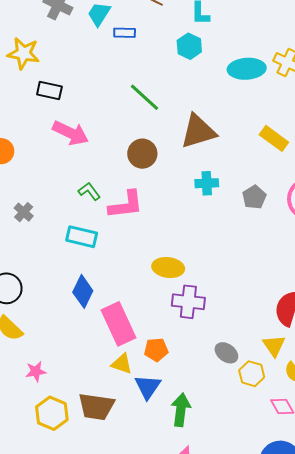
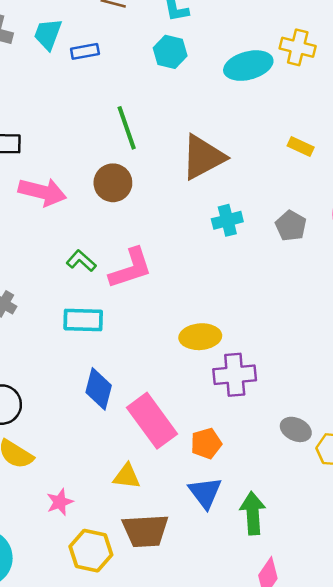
green line: (144, 97) -> (127, 128), turned 40
yellow rectangle: (274, 138) -> (301, 147), size x0.7
brown circle: (142, 154) -> (113, 183), moved
yellow triangle: (122, 364) -> (127, 476), moved

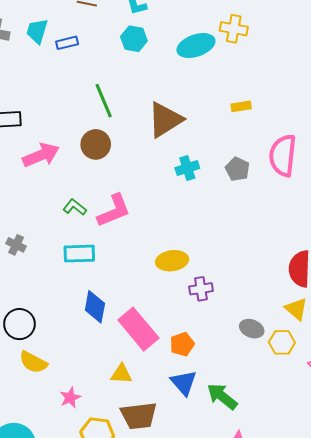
yellow rectangle: (301, 147) -> (241, 106), turned -30
pink arrow: (42, 192) -> (41, 155), turned -33
purple cross: (235, 375) -> (201, 289), size x0.7
green arrow: (253, 513) -> (222, 396), turned -44

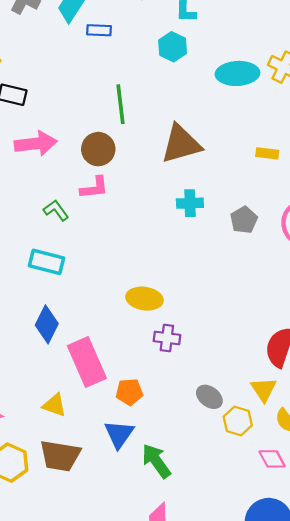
pink L-shape: (114, 211) -> (94, 188), moved, size x0.7

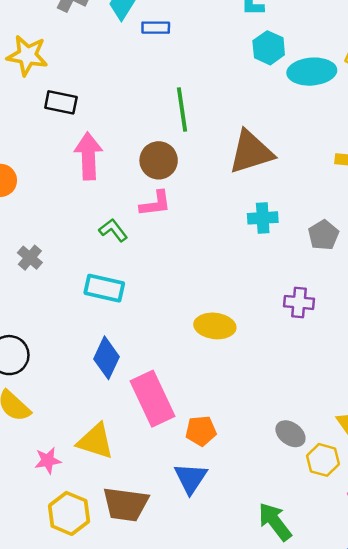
cyan hexagon: (173, 47) -> (269, 48), moved
pink arrow: (36, 144) -> (88, 156), turned -84
purple cross: (167, 338) -> (299, 302), moved
yellow triangle: (54, 405) -> (95, 441), moved, size x1.4
green arrow: (156, 461) -> (275, 522), moved

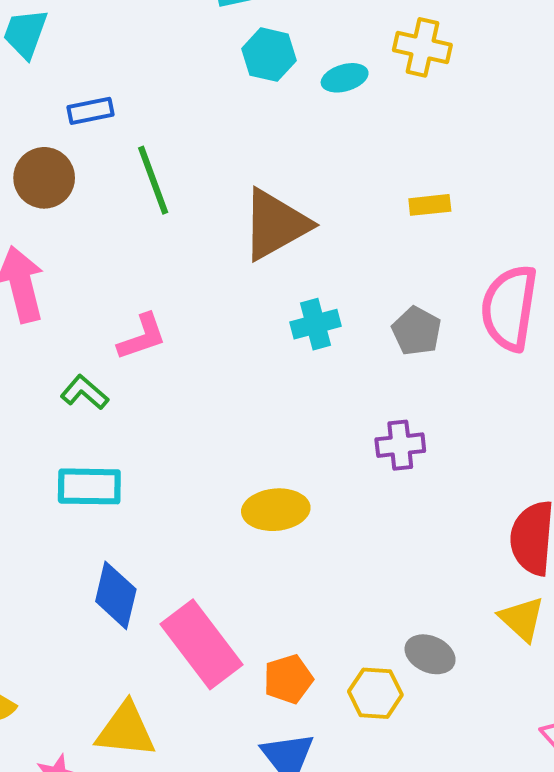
blue rectangle: (156, 28) -> (91, 111), moved
cyan ellipse: (312, 72) -> (345, 78), size x0.6
brown circle: (159, 160) -> (44, 178), moved
yellow hexagon: (323, 460) -> (375, 693), moved

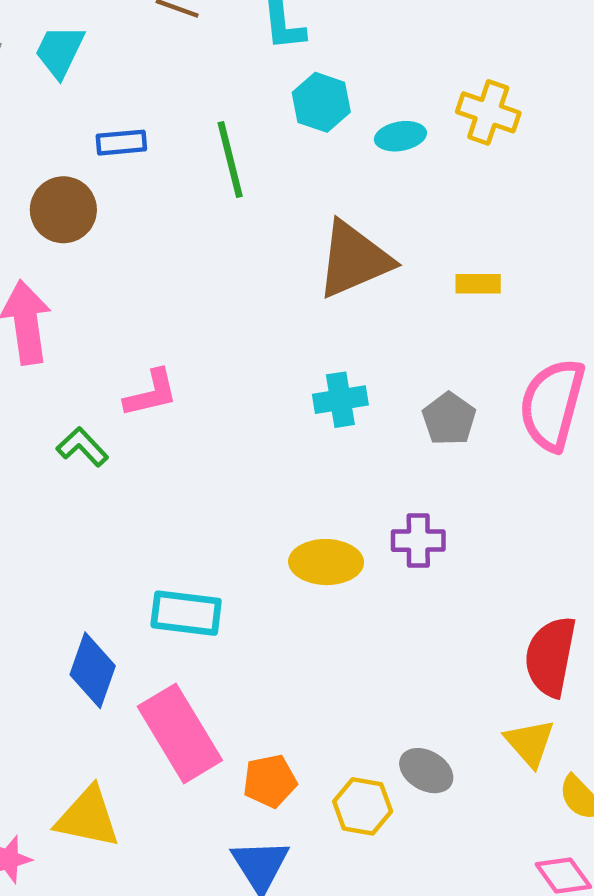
green line: (153, 180) -> (230, 160), moved
brown triangle: (275, 224) -> (354, 260), moved
cyan rectangle: (89, 486) -> (186, 613), moved
yellow ellipse: (276, 510) -> (326, 562), moved

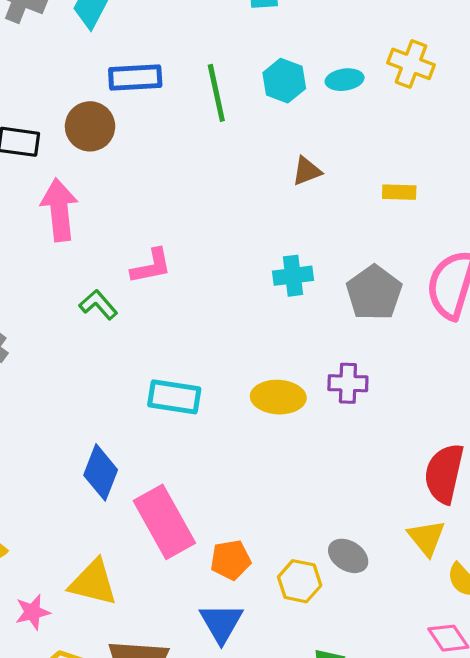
cyan hexagon: (321, 102) -> (284, 81), moved
blue rectangle: (121, 143) -> (135, 77), size x1.4
brown triangle: (354, 260) -> (307, 171), size x0.5
gray pentagon: (449, 419) -> (374, 293), size x1.4
cyan rectangle: (186, 613) -> (174, 397), moved

